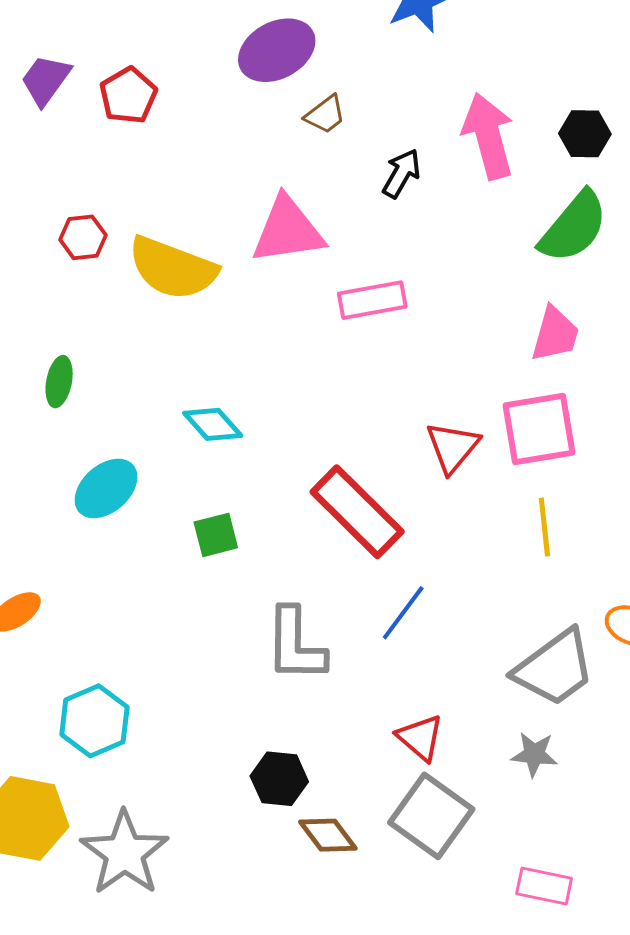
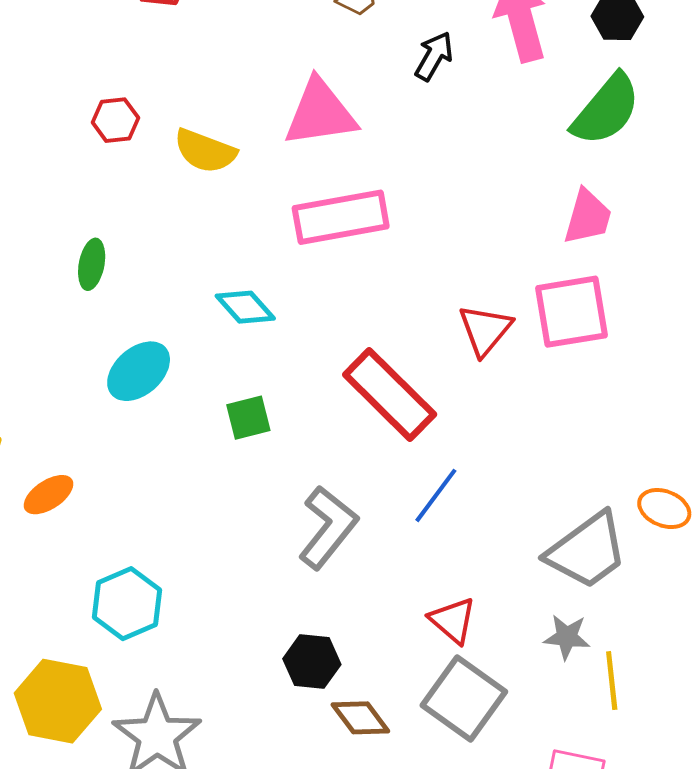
yellow semicircle: (173, 268) -> (205, 151), size x0.7
pink rectangle: (372, 300) -> (341, 217), moved, size x1.4
yellow line: (544, 527) -> (612, 681), moved
gray L-shape: (295, 645) -> (328, 527), turned -142

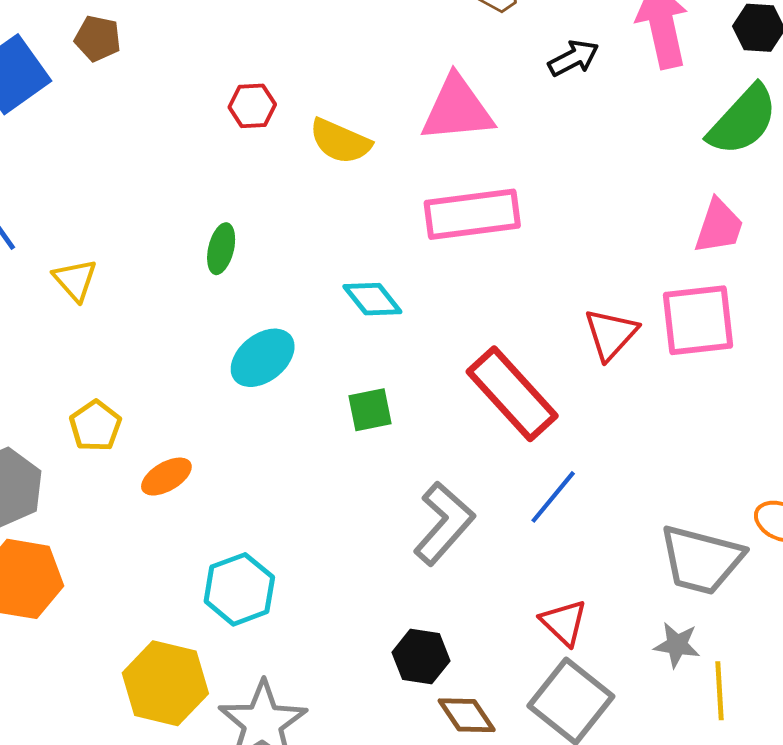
black arrow: (434, 56) -> (574, 58), turned 30
gray trapezoid: (587, 551) -> (701, 560), turned 48

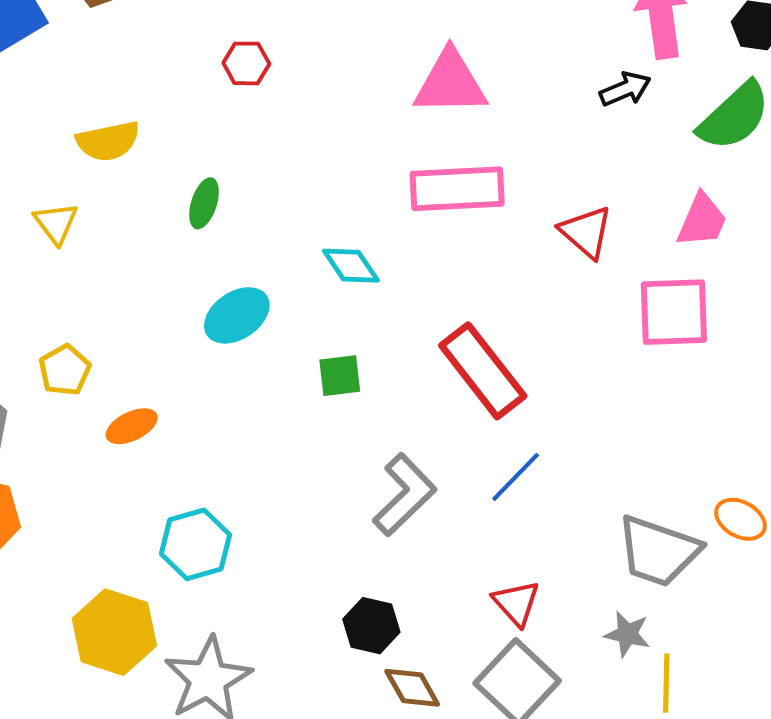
black arrow: (574, 58) -> (625, 89), moved
yellow semicircle: (340, 141) -> (108, 141), moved, turned -40
red triangle: (611, 334) -> (586, 232), moved, turned -36

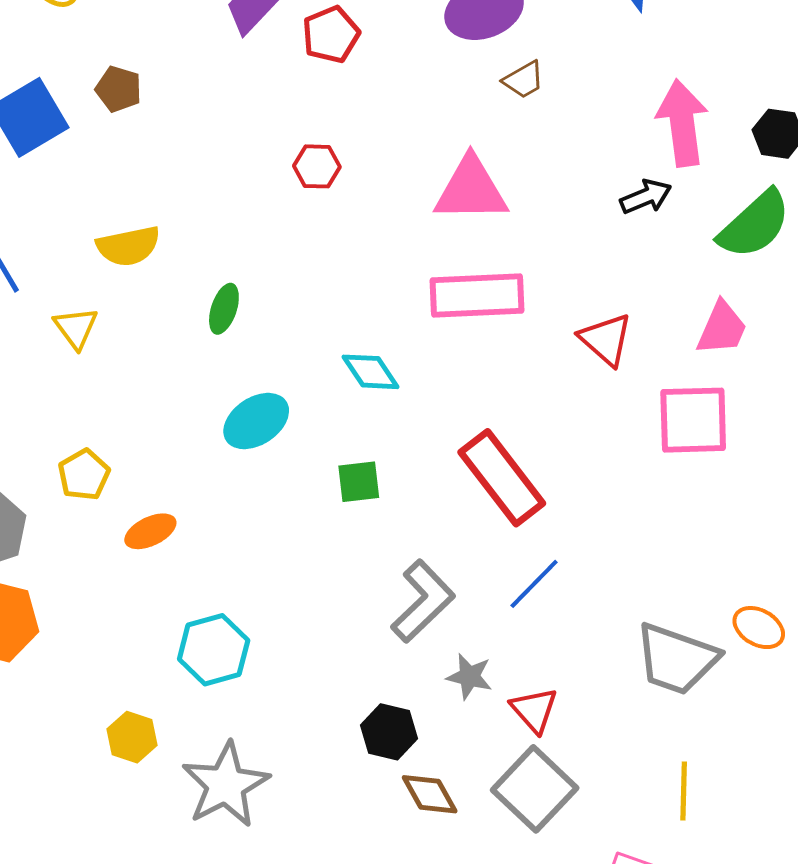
red hexagon: (246, 63) -> (317, 166), moved
yellow hexagon: (114, 632) -> (132, 737), size x0.6
gray star: (627, 634) -> (469, 677), moved

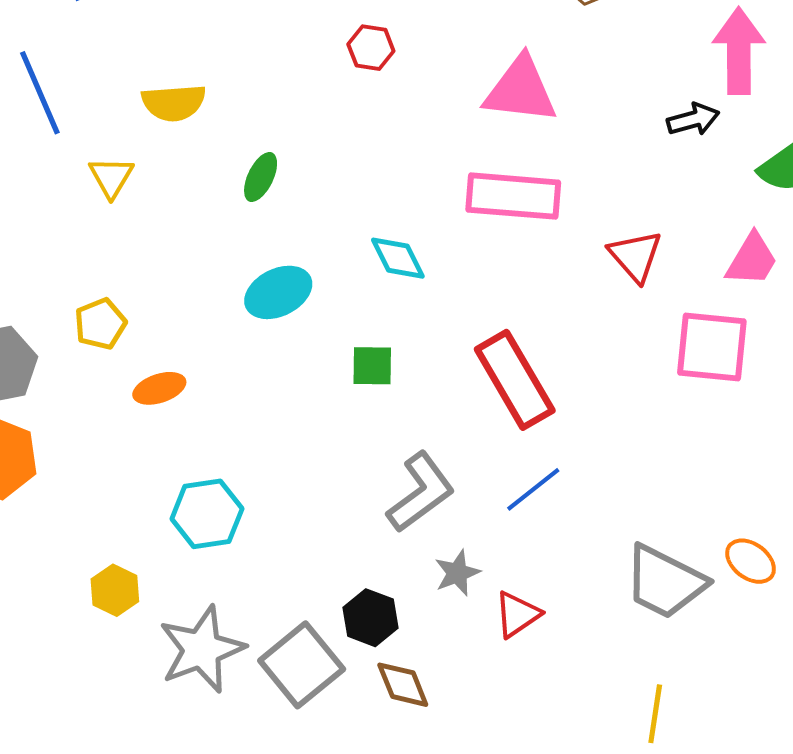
gray star: (469, 677) -> (457, 573), turned 30
red triangle: (534, 710) -> (517, 614), turned 30
gray square: (535, 789) -> (302, 665), moved

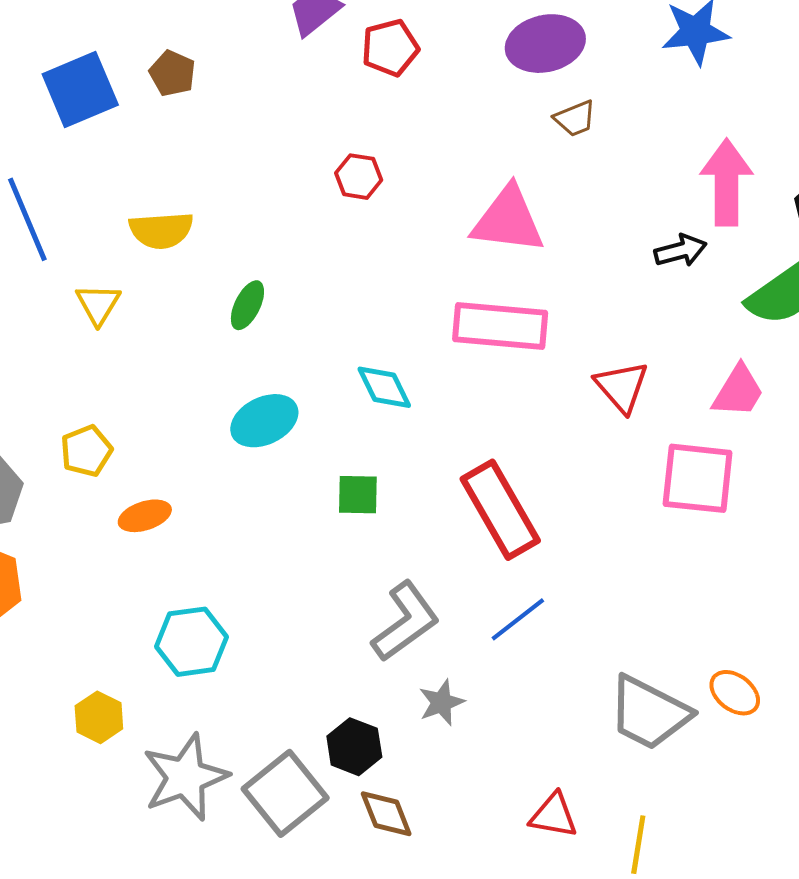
red triangle: (517, 614) -> (554, 815), moved, turned 44

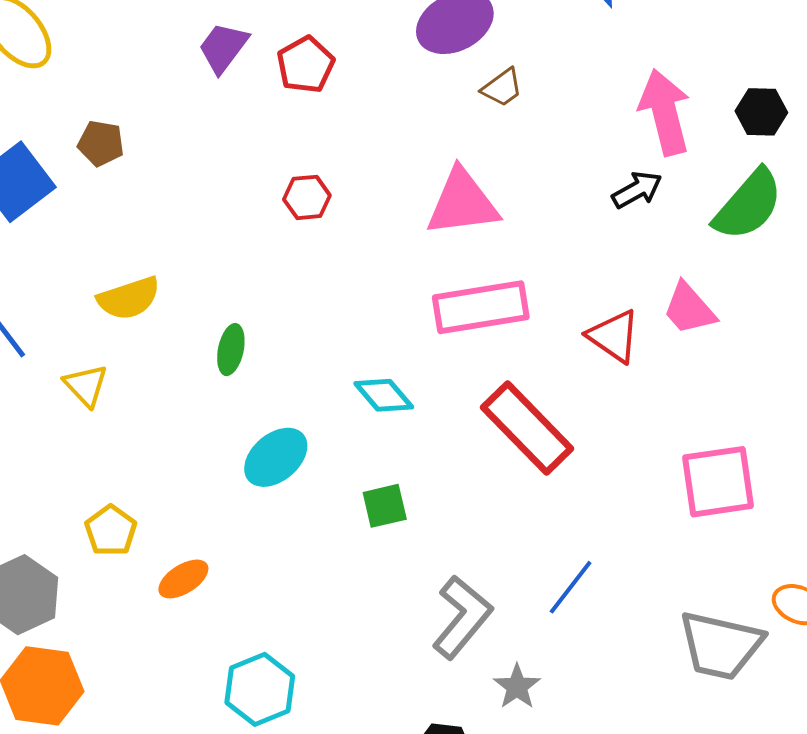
pink trapezoid: (738, 391) -> (689, 309), moved, turned 122
pink square: (698, 478) -> (718, 482), moved
red rectangle: (500, 510) -> (527, 428), moved

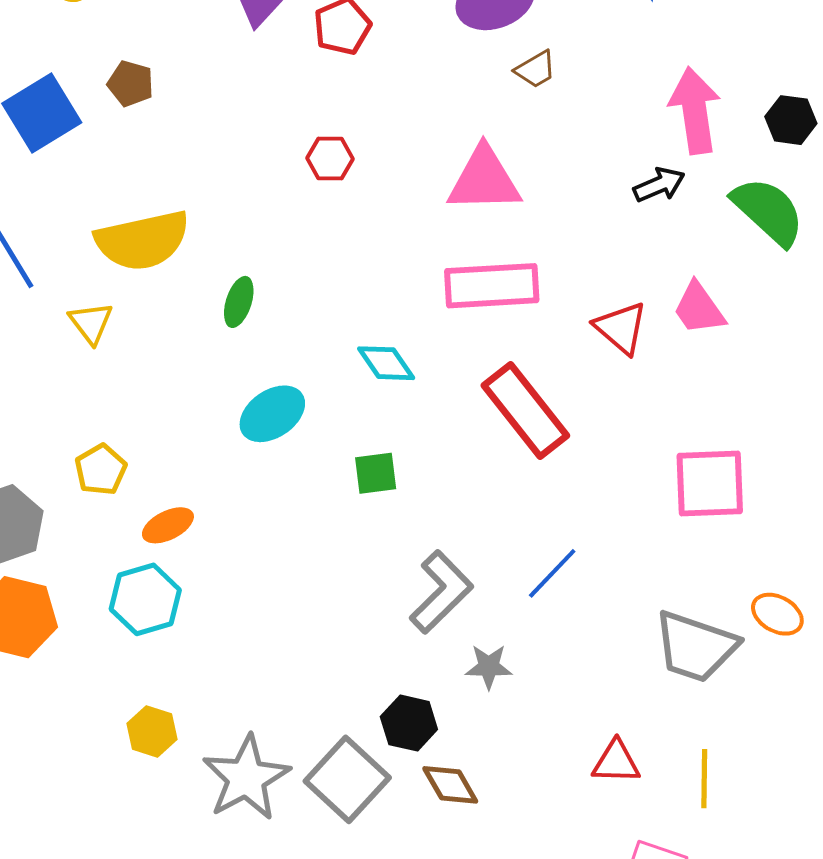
green semicircle: (748, 205) -> (768, 211), turned -94
yellow semicircle: (129, 298) -> (142, 240), size x1.5
gray star: (517, 687) -> (489, 667), turned 30
cyan hexagon: (260, 689) -> (145, 599), moved

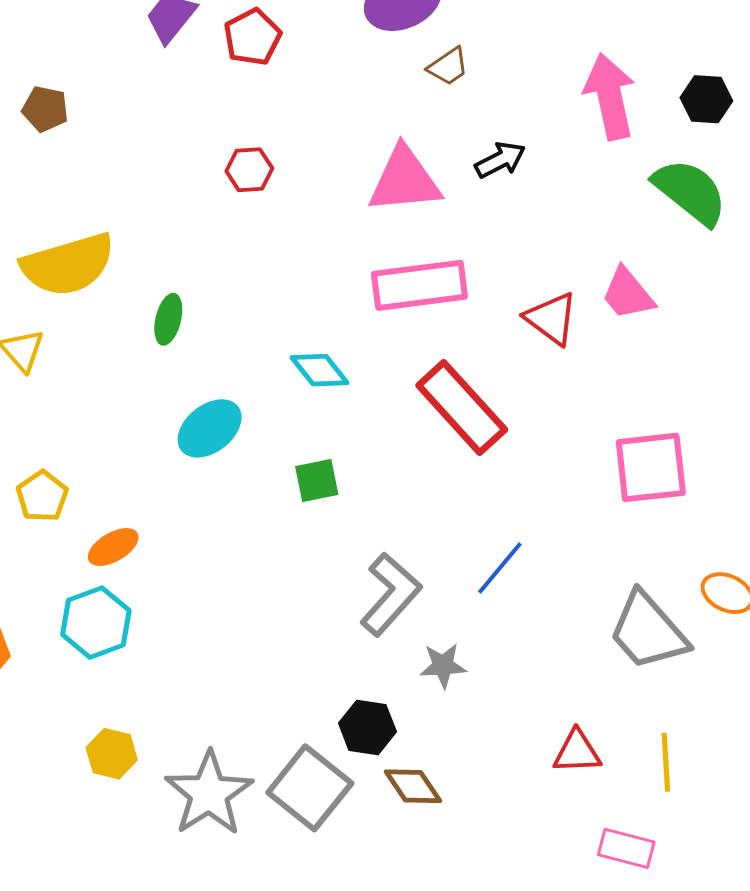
black arrow: (659, 185) -> (500, 160), moved
gray trapezoid: (696, 647) -> (648, 631), turned 34

